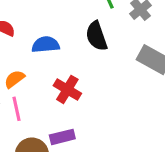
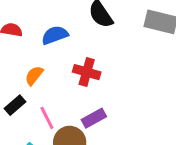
pink line: (16, 109) -> (47, 118), moved

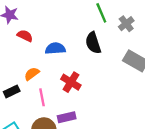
pink line: (47, 118) -> (42, 97), moved

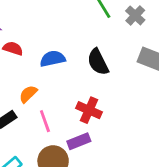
black semicircle: (93, 43) -> (98, 62), moved
red cross: (71, 82) -> (89, 110), moved

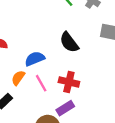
blue semicircle: (53, 59) -> (35, 59), moved
pink line: (45, 121) -> (41, 83), moved

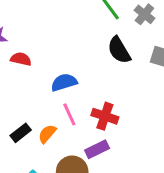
black semicircle: (69, 42) -> (119, 50), moved
orange semicircle: (18, 78) -> (47, 134), moved

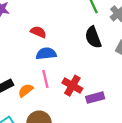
red semicircle: (21, 59) -> (38, 32), moved
purple rectangle: (97, 149) -> (95, 98), moved

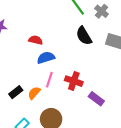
pink line: (45, 79) -> (49, 80), turned 42
purple rectangle: (95, 98) -> (96, 99), moved, turned 63

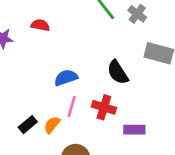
black semicircle: (84, 36) -> (118, 72), moved
red semicircle: (36, 40) -> (40, 25), moved
purple rectangle: (96, 99) -> (134, 130), turned -35

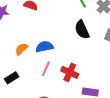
black semicircle: (118, 72) -> (82, 30), moved
orange semicircle: (52, 125) -> (21, 49), moved

